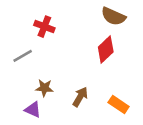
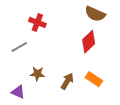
orange rectangle: (119, 105) -> (94, 79), moved
purple triangle: (33, 110) -> (18, 92), moved

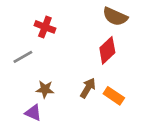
brown arrow: (67, 81) -> (88, 88), moved
purple triangle: (18, 92) -> (33, 113), moved

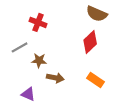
brown arrow: (88, 88) -> (55, 78), moved, turned 70
brown star: (45, 89) -> (39, 60), moved

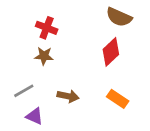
gray line: (20, 47) -> (24, 91), moved
brown star: (39, 60) -> (44, 56), moved

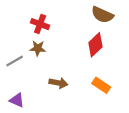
gray line: (24, 91) -> (15, 61), moved
purple triangle: (35, 116) -> (17, 100), moved

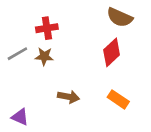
red cross: (40, 24) -> (47, 28), turned -30
gray line: (15, 61) -> (17, 54), moved

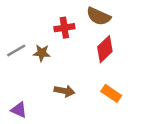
brown semicircle: (120, 17) -> (99, 16), moved
red cross: (47, 28) -> (64, 28), moved

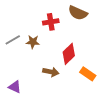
red diamond: (105, 49) -> (69, 54), moved

